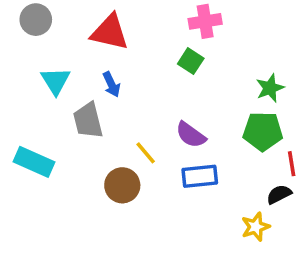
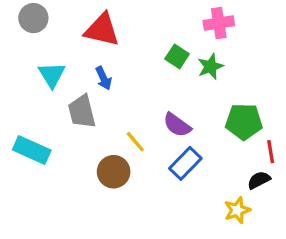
pink cross: (205, 21) -> (219, 23), moved
green star: (270, 88) -> (210, 66), moved
blue rectangle: (200, 176) -> (185, 163), turned -40

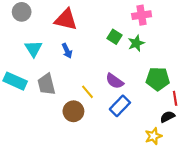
gray trapezoid: (82, 112) -> (46, 84), moved
cyan rectangle: (32, 150) -> (15, 81), moved

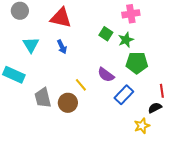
green pentagon: (158, 79) -> (137, 63), moved
gray trapezoid: (46, 84) -> (43, 98), moved
blue rectangle: (120, 106) -> (124, 95), moved

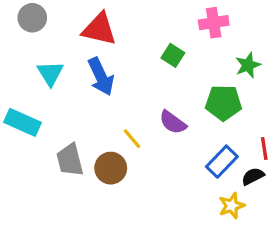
green star: (126, 40) -> (248, 65), moved
blue arrow: (62, 47) -> (101, 77), size x1.6
blue rectangle: (124, 95) -> (222, 162), moved

